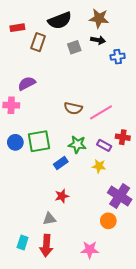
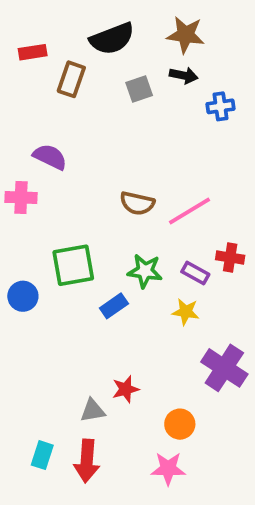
purple semicircle: (27, 83) -> (50, 157), turned 54
blue circle: (15, 142) -> (23, 296), moved
red star: (62, 196) -> (126, 389), moved
orange circle: (108, 221) -> (180, 424), moved

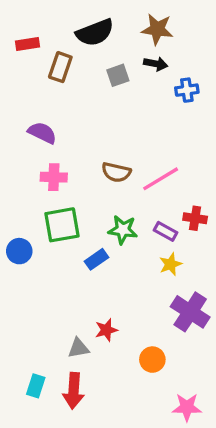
pink cross: (21, 197) -> (54, 177), moved
yellow star: (186, 312) -> (170, 264), moved, turned -30
pink star: (168, 469) -> (187, 407), moved

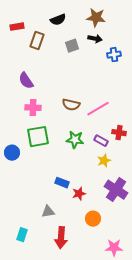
black semicircle: (95, 33) -> (58, 20), size x0.7
purple semicircle: (42, 133) -> (26, 81), turned -150
blue rectangle: (96, 259) -> (62, 183), moved, turned 56
red star: (106, 330) -> (79, 194), moved
red arrow: (73, 391) -> (61, 238), moved

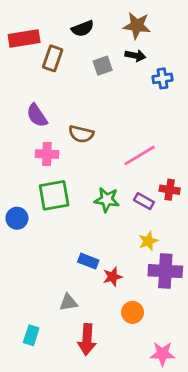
red rectangle: (17, 27) -> (24, 38), size x1.5
brown semicircle: (71, 105) -> (81, 134), moved
yellow star: (104, 161) -> (148, 241), moved
purple cross: (116, 190) -> (165, 271), turned -30

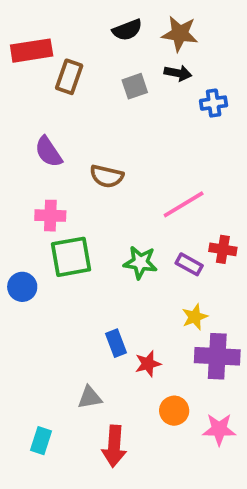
black semicircle: (83, 28) -> (127, 30), moved
pink cross: (47, 154) -> (50, 216), moved
blue rectangle: (88, 261) -> (116, 343), turned 48
pink star: (162, 354) -> (219, 429), moved

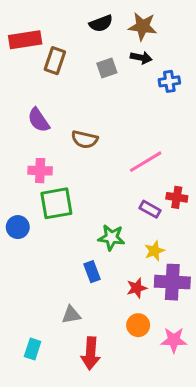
green star: (140, 262) -> (111, 237), moved
red star: (148, 364) -> (137, 288), moved

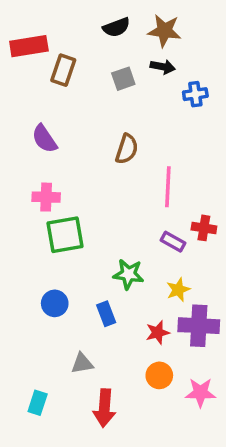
brown semicircle: (85, 139) -> (127, 149), moved, turned -85
pink line: (146, 162) -> (168, 187), turned -56
blue circle: (18, 227) -> (55, 303), moved

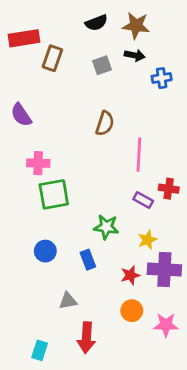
purple semicircle: (44, 139) -> (21, 115), moved
cyan rectangle: (38, 403) -> (40, 350), moved

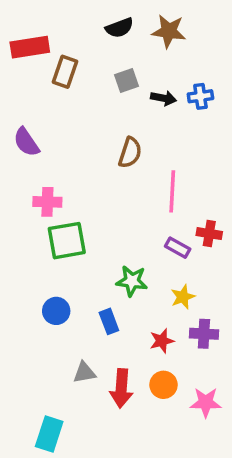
black arrow: (135, 55) -> (163, 98), moved
purple cross: (164, 270) -> (204, 334), size x0.7
red arrow: (86, 338) -> (121, 388), moved
cyan rectangle: (40, 350) -> (49, 434), size x1.4

